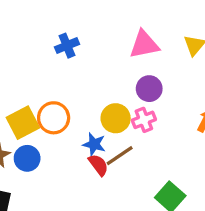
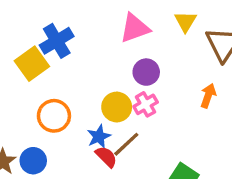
blue cross: (67, 46) -> (57, 41), size x1.4
yellow square: (23, 123) -> (32, 64), moved
blue star: (94, 144) -> (99, 137), turned -30

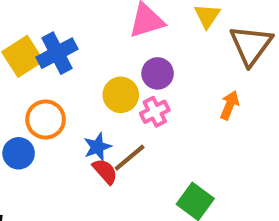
blue cross: (57, 41) -> (57, 53), moved
yellow circle: (117, 107) -> (121, 95), moved
blue circle: (33, 161) -> (19, 153), moved

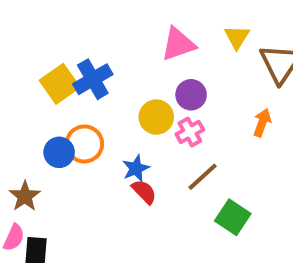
blue circle: (19, 153) -> (59, 152), moved
brown line: (130, 158) -> (203, 177), moved

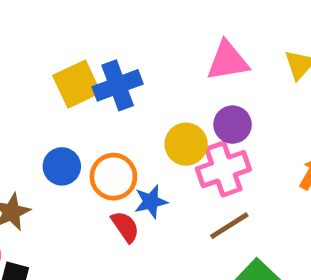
pink cross: (190, 132) -> (223, 169), size x1.5
orange circle: (84, 144) -> (113, 177), moved
red semicircle: (144, 192) -> (125, 227), moved

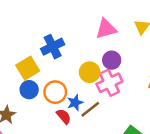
yellow square: (77, 84) -> (28, 68), moved
brown line: (229, 226) -> (90, 109), moved

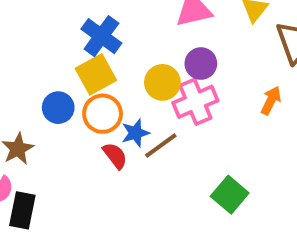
blue cross: (53, 47) -> (101, 36), turned -30
yellow square: (28, 68) -> (96, 74), moved

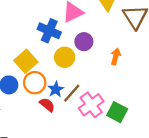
blue cross: (101, 36) -> (49, 31), moved
orange arrow: (271, 100) -> (116, 56), moved
pink cross: (195, 102) -> (91, 105), moved

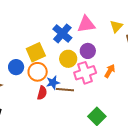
brown line: (72, 93) -> (65, 90), turned 36
red semicircle: (47, 105) -> (42, 93), turned 48
pink cross: (91, 105) -> (85, 73), moved

